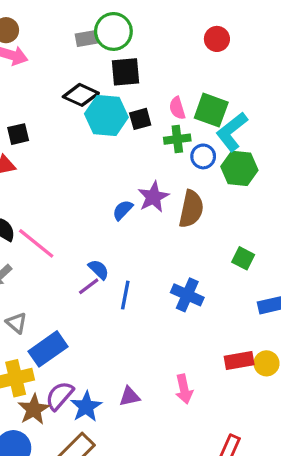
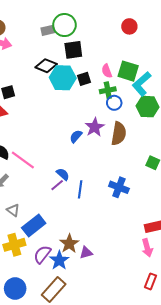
blue circle: (203, 156) -> (114, 103), moved
pink arrow: (184, 389) -> (147, 248), moved
brown star: (34, 409) -> (69, 244), moved

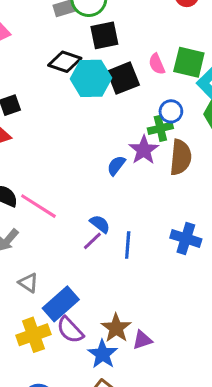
black square: (84, 79) -> (123, 78), size x1.5
green cross: (108, 90) -> (160, 128), moved
purple semicircle: (42, 254) -> (70, 330), moved, turned -78

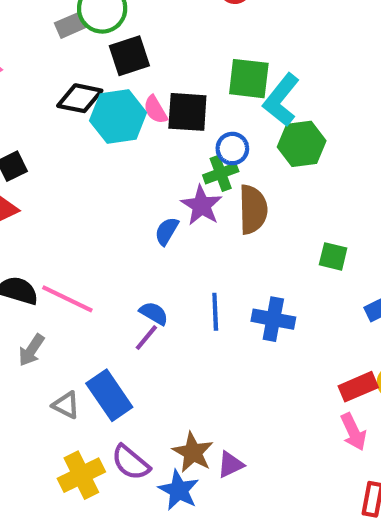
pink semicircle: (157, 64) -> (155, 110), moved
black square: (123, 78) -> (187, 112), moved, turned 32
blue line: (128, 245) -> (215, 312), moved
blue rectangle: (61, 304) -> (109, 395), moved, turned -76

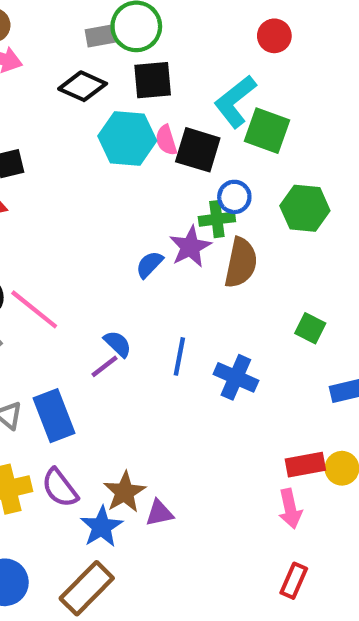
black diamond: (80, 98) -> (83, 86), moved
cyan L-shape: (281, 100) -> (235, 101), moved

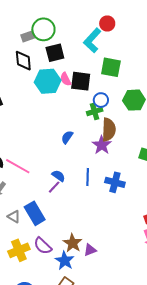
black diamond: (83, 86) -> (23, 61), turned 70
cyan L-shape: (235, 101) -> (92, 40), moved
purple star: (190, 247) -> (102, 145), moved

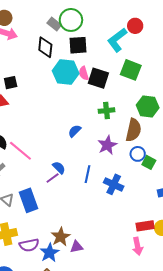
gray rectangle: (28, 36) -> (54, 24), turned 48
blue circle: (101, 100) -> (138, 154), moved
brown semicircle: (109, 130) -> (134, 130), moved
purple semicircle: (43, 246) -> (29, 245), moved, turned -66

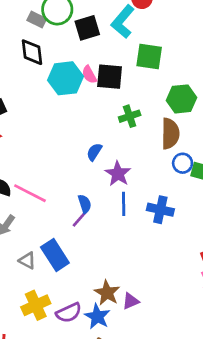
black square: (78, 45) -> (87, 28), moved
purple star: (107, 145) -> (118, 174), moved
blue semicircle: (59, 168) -> (85, 204), turned 40

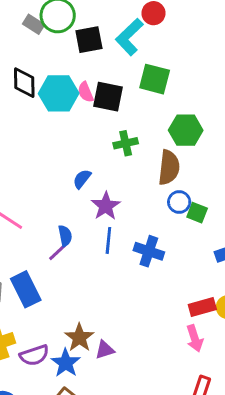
black diamond: (32, 52) -> (24, 83), moved

